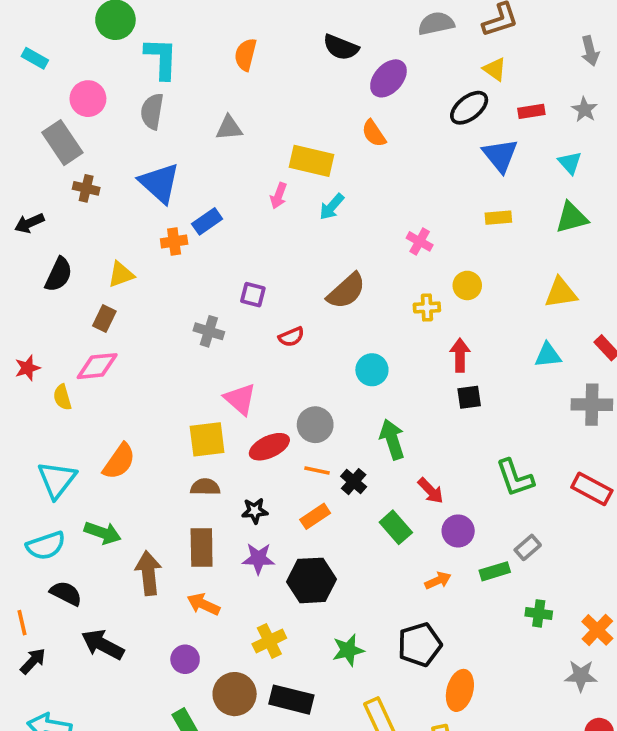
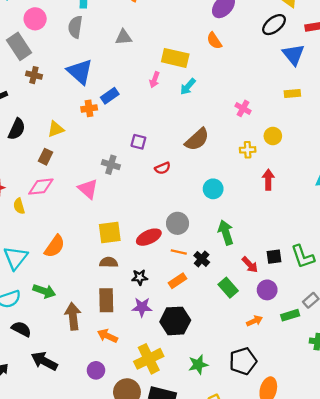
black square: (469, 397) -> (274, 257), moved
pink triangle: (240, 399) -> (88, 189), moved
yellow cross: (269, 641) -> (149, 359), size x1.4

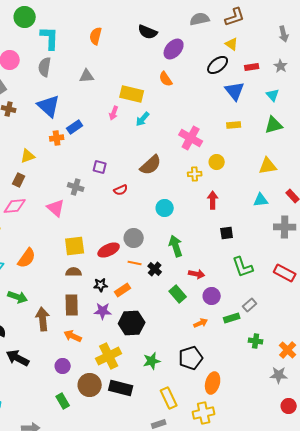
pink cross: (243, 108) -> (191, 138), size x1.6
black square: (274, 257) -> (227, 233), moved
red arrow: (250, 265) -> (197, 274), turned -35
orange rectangle: (178, 281) -> (123, 290), moved

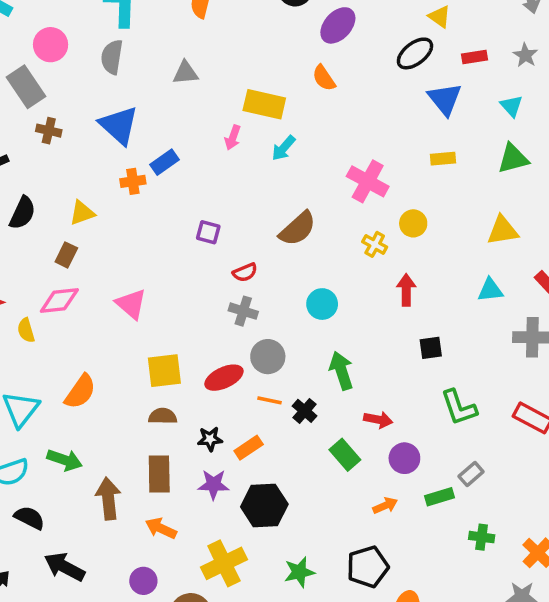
yellow cross: (195, 174) -> (375, 244), turned 32
gray cross: (76, 187) -> (243, 311), moved

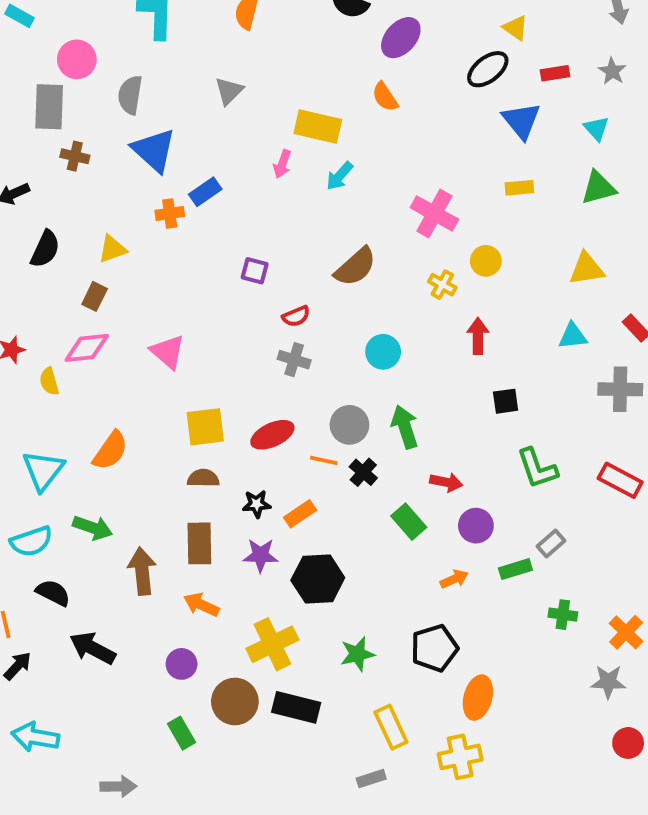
gray semicircle: (112, 57) -> (130, 95), moved
gray triangle: (185, 73) -> (229, 91), turned -40
gray rectangle: (26, 87) -> (49, 107), turned 36
gray circle: (268, 357) -> (349, 425), moved

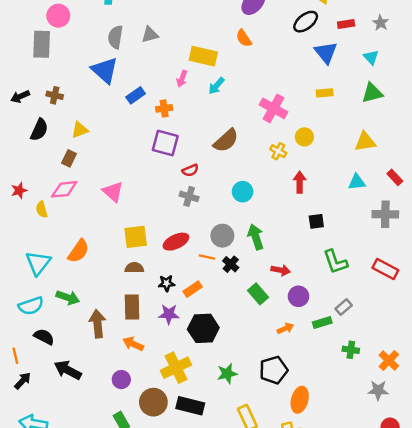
gray triangle: (229, 91) -> (150, 35), turned 30
gray semicircle: (130, 95) -> (115, 37), moved
brown cross: (75, 156) -> (55, 95), moved
orange cross: (170, 213) -> (164, 108), moved
purple square: (255, 271) -> (165, 143), size x1.6

